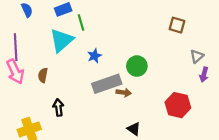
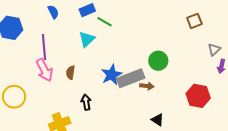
green line: (81, 22) -> (104, 22), turned -42
brown square: (177, 25) -> (194, 21), turned -35
cyan triangle: (62, 40) -> (87, 39), size x0.7
blue star: (94, 56) -> (112, 75), moved, size x1.5

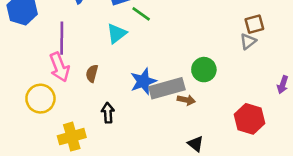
gray triangle: (214, 50) -> (248, 41), moved
yellow circle: (14, 97) -> (40, 99), moved

